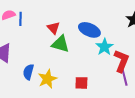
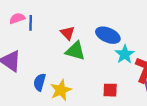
red square: (81, 83) -> (110, 90), moved

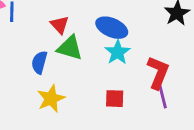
cyan star: (125, 54) -> (118, 52), moved
blue semicircle: (40, 82) -> (39, 62), moved

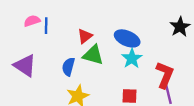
red triangle: (60, 25) -> (85, 36), turned 35

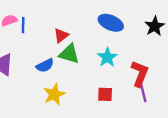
blue ellipse: (127, 38) -> (111, 23), moved
blue semicircle: (68, 67) -> (45, 65), turned -132

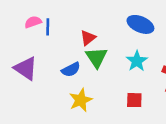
green triangle: (69, 54) -> (97, 57), turned 40

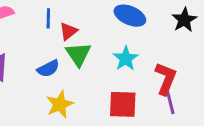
blue line: (48, 27) -> (48, 18), moved
red square: (134, 100) -> (123, 104), size x1.5

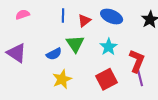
blue line: (48, 18) -> (63, 15), moved
red triangle: (68, 31) -> (84, 21), moved
red square: (123, 104) -> (107, 79), turned -30

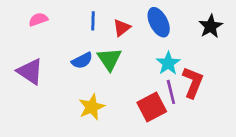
blue ellipse: (112, 16) -> (159, 22), turned 40
cyan star: (109, 47) -> (168, 63), moved
blue semicircle: (54, 54) -> (82, 61), moved
purple line: (140, 77) -> (171, 92), moved

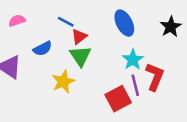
blue line: (93, 21) -> (66, 22), turned -63
red triangle: (122, 28) -> (79, 36), moved
blue semicircle: (82, 61) -> (43, 49), moved
yellow star: (92, 107) -> (63, 82), moved

